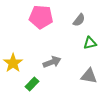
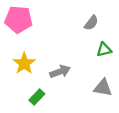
pink pentagon: (41, 17) -> (18, 19), moved
yellow star: (13, 63) -> (24, 63), moved

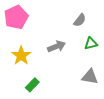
pink pentagon: (18, 19) -> (16, 17), turned -30
gray arrow: (60, 72) -> (57, 46), moved

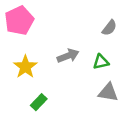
gray semicircle: (80, 20) -> (109, 28), moved
green triangle: (91, 43) -> (101, 62), moved

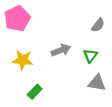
green triangle: (101, 62) -> (90, 56), turned -40
yellow star: (25, 67) -> (23, 60), turned -30

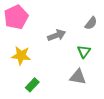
gray arrow: (61, 50) -> (57, 35), moved
gray triangle: (97, 83) -> (78, 77), moved

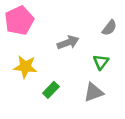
gray triangle: (78, 77) -> (94, 92), turned -30
green rectangle: (32, 85) -> (51, 90), moved

